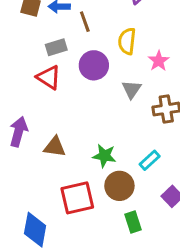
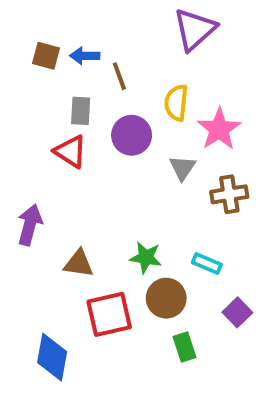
gray rectangle: (56, 47) -> (81, 111), turned -70
pink star: (159, 61) -> (219, 129), size x1.5
brown triangle: (55, 147) -> (79, 264), moved
cyan rectangle: (150, 160) -> (207, 264), turned 65

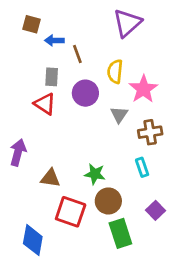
brown square: (46, 56) -> (31, 24), moved
cyan rectangle: (207, 264) -> (142, 167), moved, turned 48
red square: (109, 314) -> (71, 212), turned 32
green rectangle: (184, 347) -> (120, 233), size x1.5

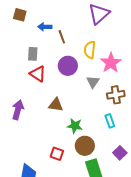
brown square: (31, 24) -> (20, 15), moved
gray rectangle: (52, 77) -> (33, 54), moved
brown triangle: (50, 178) -> (56, 105), moved
red square: (71, 212) -> (57, 154), size x0.6

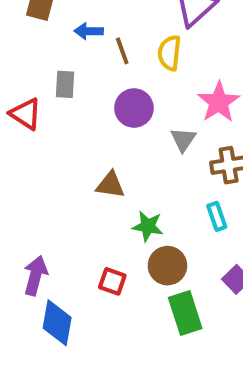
yellow semicircle: (90, 50) -> (169, 53), moved
red triangle: (38, 74) -> (26, 114), moved
purple arrow: (18, 110) -> (35, 275), moved

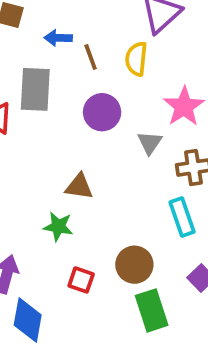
gray rectangle: (65, 84) -> (35, 89), size x1.6
cyan rectangle: (217, 216) -> (182, 217), size x1.4
green star: (148, 226) -> (58, 227), moved

